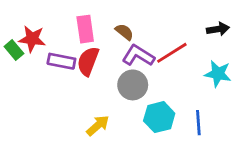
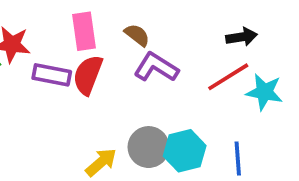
black arrow: (218, 29) -> (242, 37), moved
red line: (172, 53) -> (228, 77), moved
gray circle: (133, 85) -> (149, 147), moved

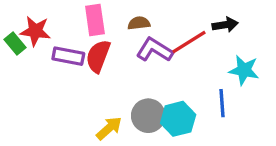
brown semicircle: (137, 35) -> (139, 23), turned -45
red line: (228, 77) -> (189, 42), moved
blue line: (238, 158) -> (222, 103), moved

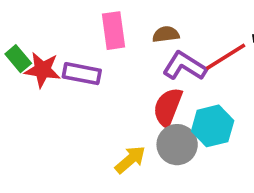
red star: (35, 31) -> (42, 70), moved
red semicircle: (98, 56) -> (168, 107), moved
cyan hexagon: (178, 119) -> (213, 126), moved

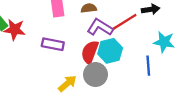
purple rectangle: (82, 74) -> (53, 44), moved
cyan hexagon: (213, 126) -> (110, 51), moved

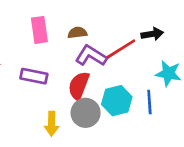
cyan hexagon: (110, 51) -> (117, 101), moved
yellow arrow: (67, 84) -> (52, 124), turned 132

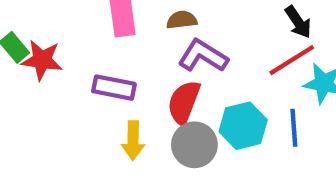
black arrow: (152, 34) -> (298, 22), turned 65
red line: (121, 49) -> (292, 60), moved
yellow arrow: (52, 124) -> (133, 141), moved

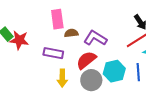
brown semicircle: (182, 20) -> (71, 33), moved
red semicircle: (184, 102) -> (86, 60), turned 30

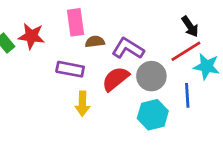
red star: (19, 40) -> (31, 36), moved
cyan hexagon: (114, 71) -> (153, 115), moved
gray circle: (91, 80) -> (151, 76), moved

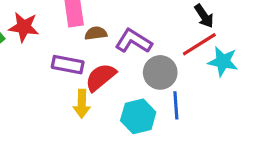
red semicircle: (116, 79) -> (101, 77), moved
blue line: (187, 95) -> (176, 105), moved
cyan hexagon: (153, 115) -> (138, 116), moved

